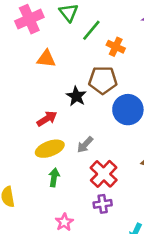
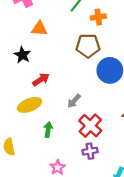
orange cross: (116, 47) -> (98, 17), turned -32
black star: (76, 96) -> (22, 55), moved
yellow ellipse: (50, 149) -> (30, 105), moved

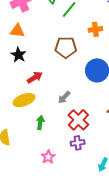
orange cross: (98, 17) -> (95, 29), moved
orange triangle: (39, 29) -> (17, 31), moved
brown pentagon: (88, 46) -> (66, 47), moved

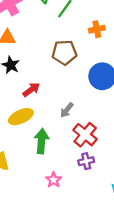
green arrow: (40, 123) -> (42, 141), size x1.5

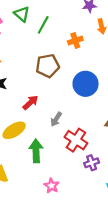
red arrow: (31, 90) -> (30, 102), moved
purple cross: (86, 161) -> (92, 163), moved

